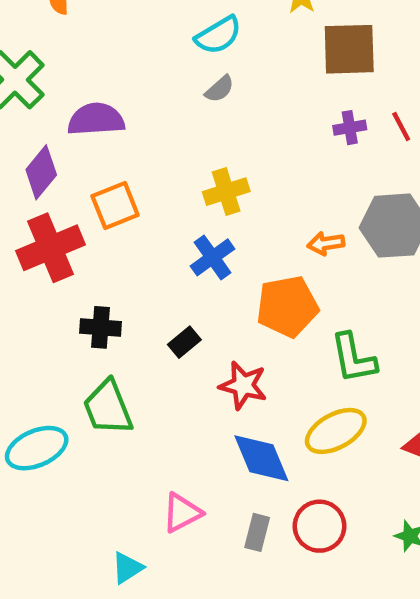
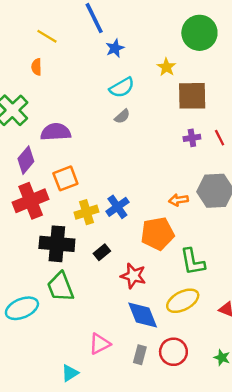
yellow cross: (226, 192) -> (86, 212), moved
black cross: (101, 327) -> (57, 244), size x1.6

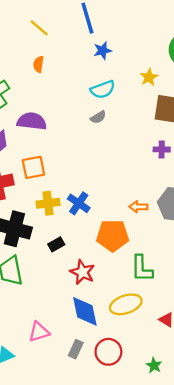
orange semicircle: (37, 67) -> (38, 64), moved
blue cross: (117, 207) -> (79, 203), turned -30

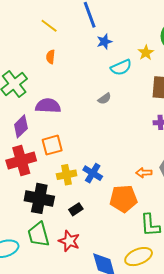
yellow star: (149, 77) -> (146, 53), moved
cyan semicircle: (103, 89) -> (121, 67), moved
red star: (82, 272) -> (69, 241), moved

